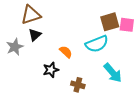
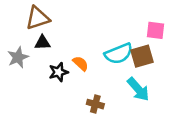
brown square: (110, 22) -> (142, 56), moved
black triangle: (35, 35) -> (42, 43), turned 40
black star: (51, 70) -> (58, 72), moved

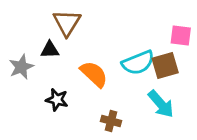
brown triangle: (38, 18) -> (67, 23), moved, turned -40
orange semicircle: (81, 63) -> (94, 74), size x1.5
black star: (58, 72) -> (57, 100), moved, turned 30

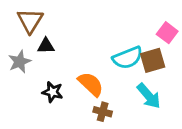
brown triangle: (67, 23) -> (30, 21), moved
pink square: (181, 36) -> (167, 33), turned 30
orange semicircle: (94, 74) -> (91, 84), moved

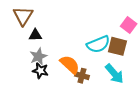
brown square: (153, 60) -> (117, 46), turned 30
gray star: (20, 62) -> (38, 56), moved
brown cross: (103, 112) -> (82, 76), moved

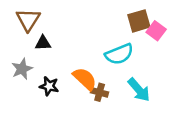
brown square: (117, 46) -> (139, 21), moved, turned -30
gray star: (38, 56) -> (22, 69), moved

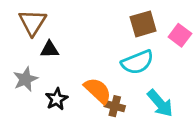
brown square: (139, 21) -> (143, 24), moved
black star: (49, 86) -> (57, 99), turned 30

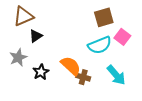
brown triangle: (33, 22) -> (23, 16), turned 35
pink square: (180, 35) -> (122, 37), moved
black triangle: (50, 49) -> (36, 36), turned -32

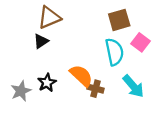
brown triangle: (23, 16) -> (49, 18), moved
cyan semicircle: (100, 45) -> (114, 52), turned -80
gray star: (18, 58) -> (21, 91), moved

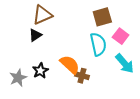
cyan arrow: (133, 86) -> (125, 64), moved

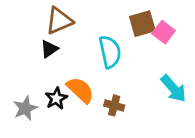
pink square: (121, 36) -> (164, 32), moved
cyan semicircle: (98, 44) -> (110, 52), moved
orange semicircle: (70, 65) -> (80, 90), moved

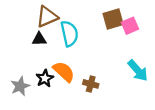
pink square: (164, 32) -> (130, 26), turned 30
black triangle: (49, 49) -> (39, 39), turned 32
cyan semicircle: (110, 52) -> (69, 34), moved

